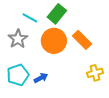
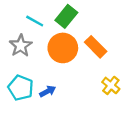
yellow cross: (95, 73) -> (111, 85), turned -35
cyan pentagon: (18, 75) -> (21, 88), turned -30

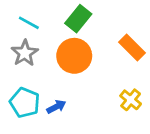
cyan line: (35, 21) -> (29, 23), moved
orange rectangle: (96, 47) -> (132, 48), moved

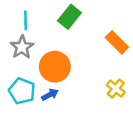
cyan line: (29, 23) -> (26, 20), turned 60
orange circle: (74, 56) -> (55, 67), moved

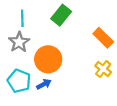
yellow cross: (116, 89) -> (103, 69), moved

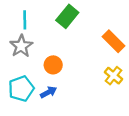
orange circle: (48, 59) -> (53, 65), size x0.6
cyan pentagon: (19, 81) -> (21, 89), turned 30

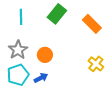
orange rectangle: (114, 41) -> (92, 24), moved
gray star: (21, 46) -> (18, 50), moved

